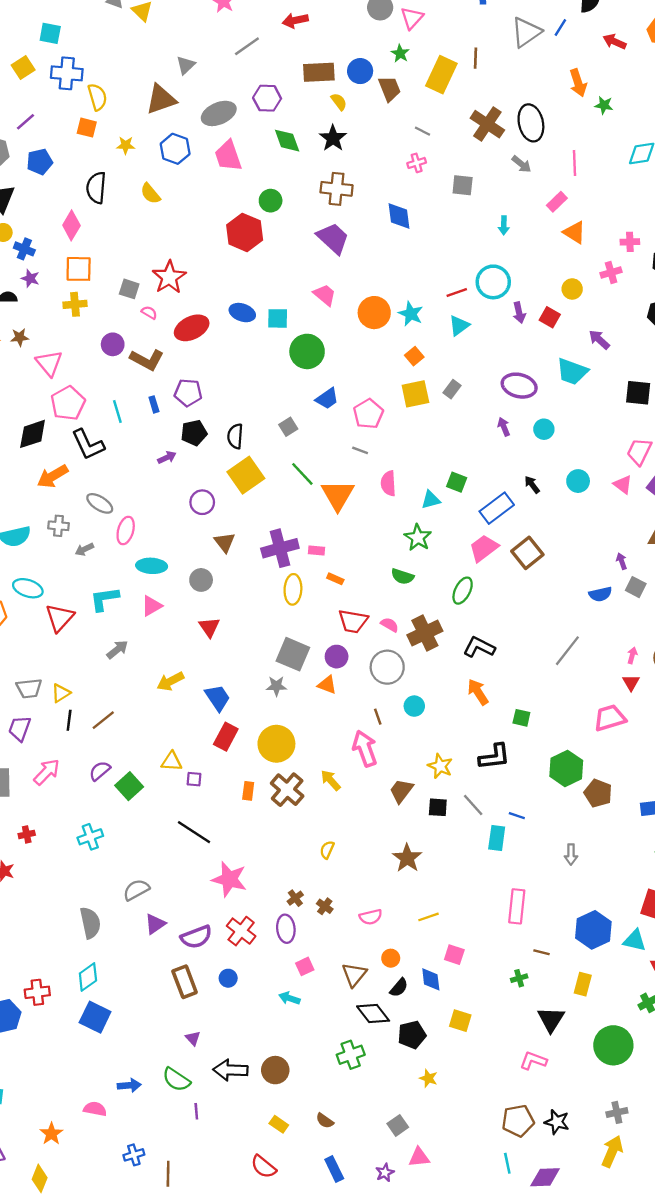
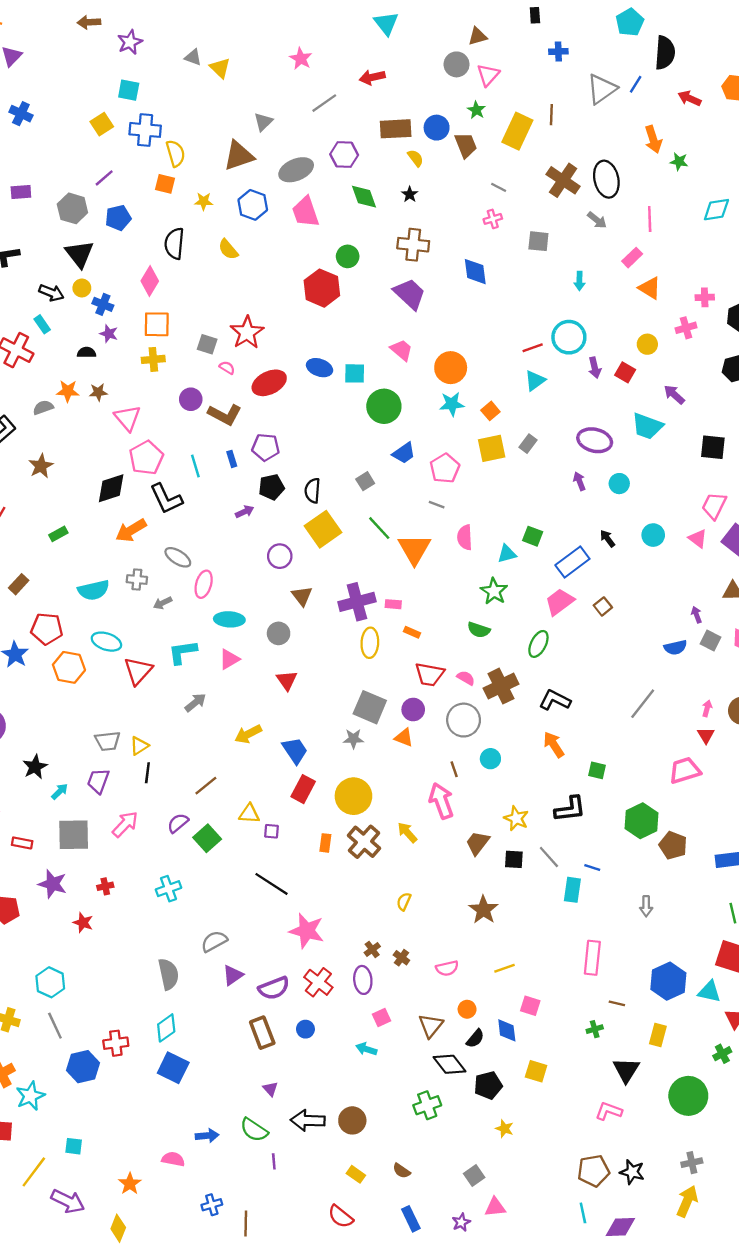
black star: (333, 138) -> (410, 194), size x0.6
cyan star: (411, 314) -> (452, 404), moved, turned -30
brown square: (527, 553) -> (603, 606), size x0.6
brown line: (103, 720) -> (206, 786), moved

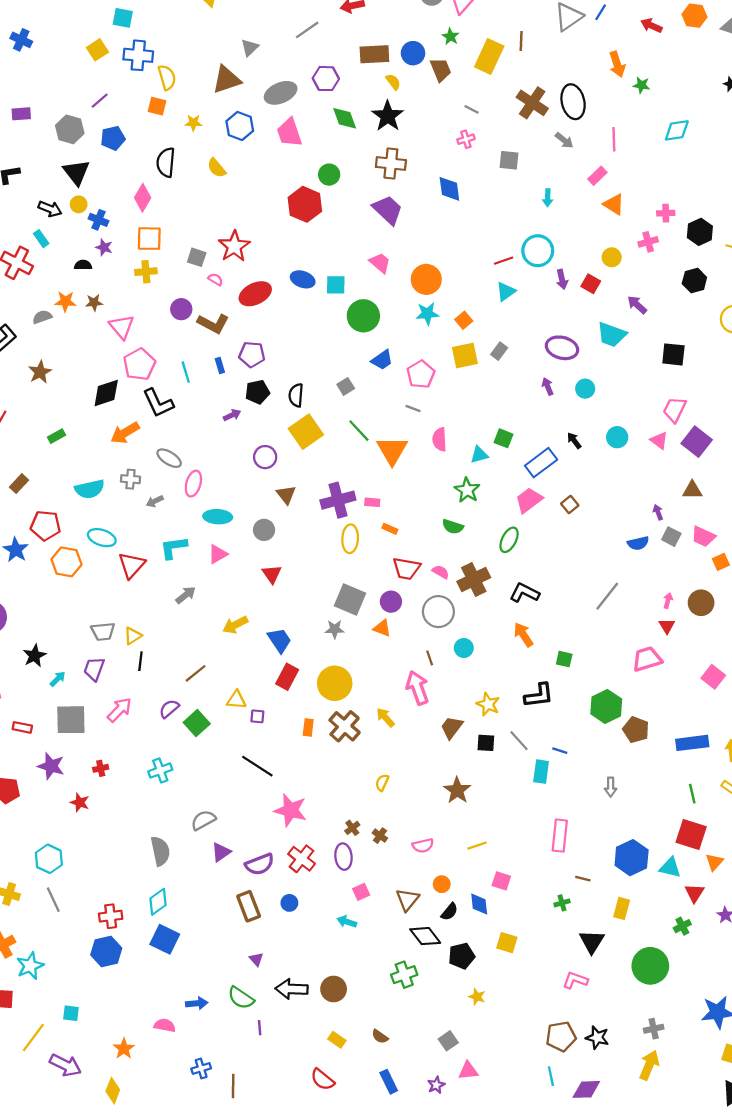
black star: (410, 194) -> (388, 116), size x2.0
blue hexagon: (83, 1067) -> (106, 951), moved

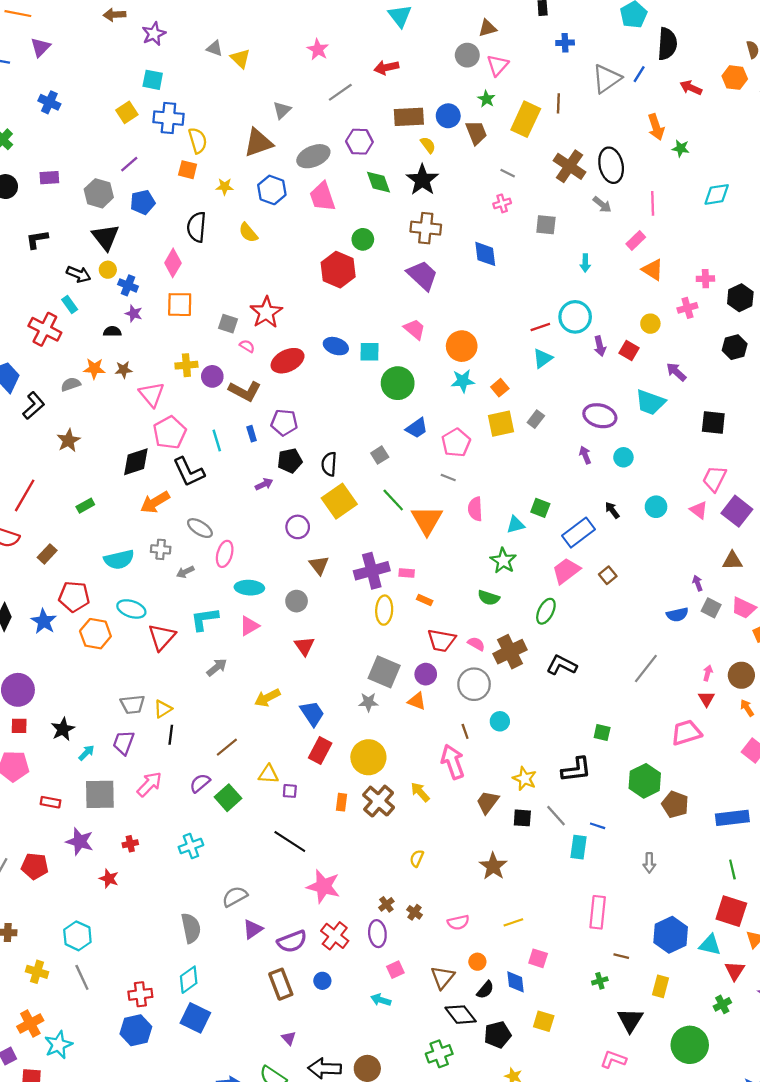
yellow cross: (146, 272) -> (186, 365), moved
orange arrow: (523, 635) -> (747, 708), moved, size x0.7

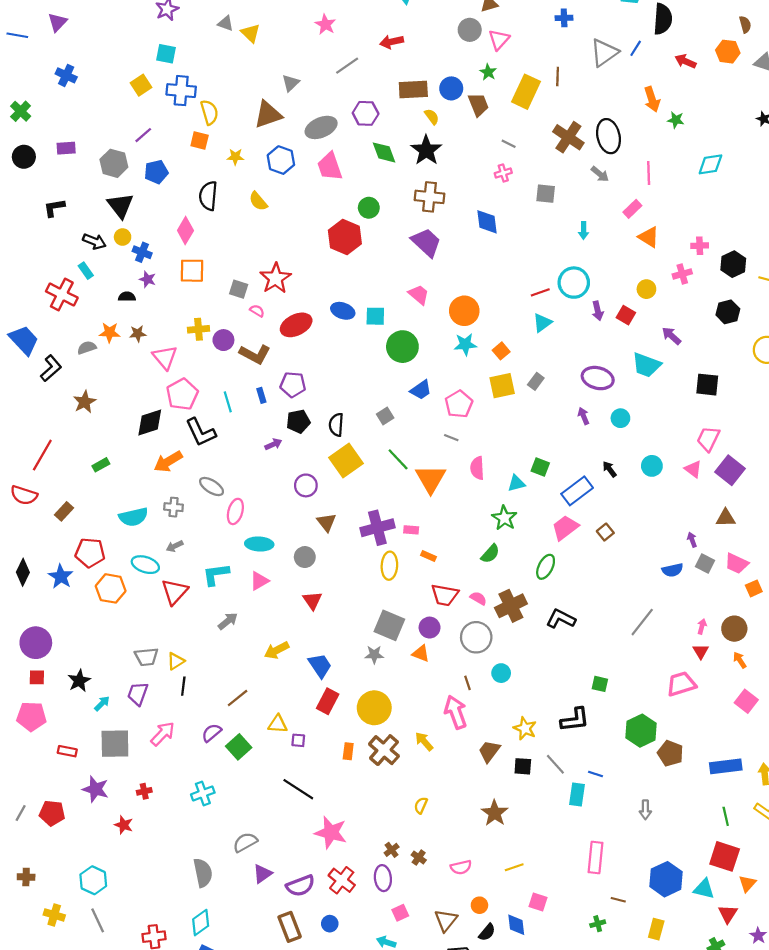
gray arrow: (185, 572) -> (175, 546), moved
green semicircle: (489, 598) -> (490, 554), turned -66

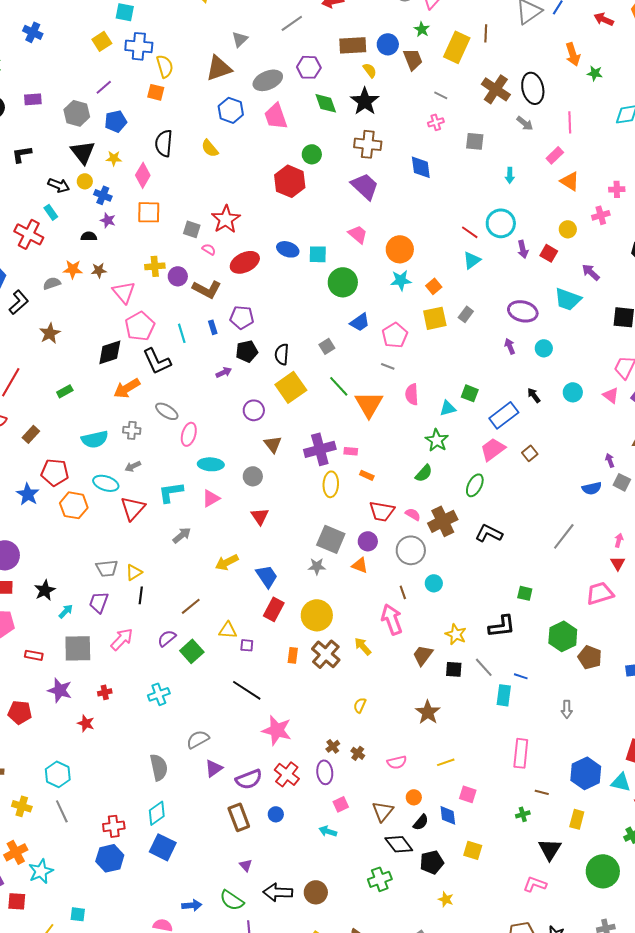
yellow star: (235, 157) -> (114, 158), moved
red line: (540, 292) -> (470, 232), turned 54

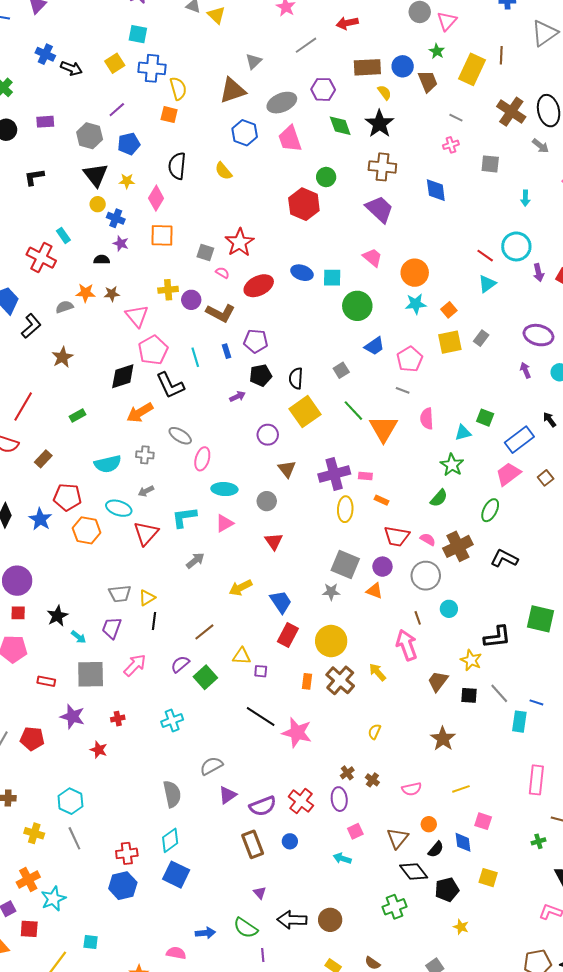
black arrow: (59, 185) -> (71, 68), moved
green square: (525, 593) -> (540, 619), size x1.8
cyan arrow: (66, 611) -> (79, 637), turned 84
black L-shape: (502, 626) -> (497, 637), moved
pink star: (277, 730) -> (297, 733), moved

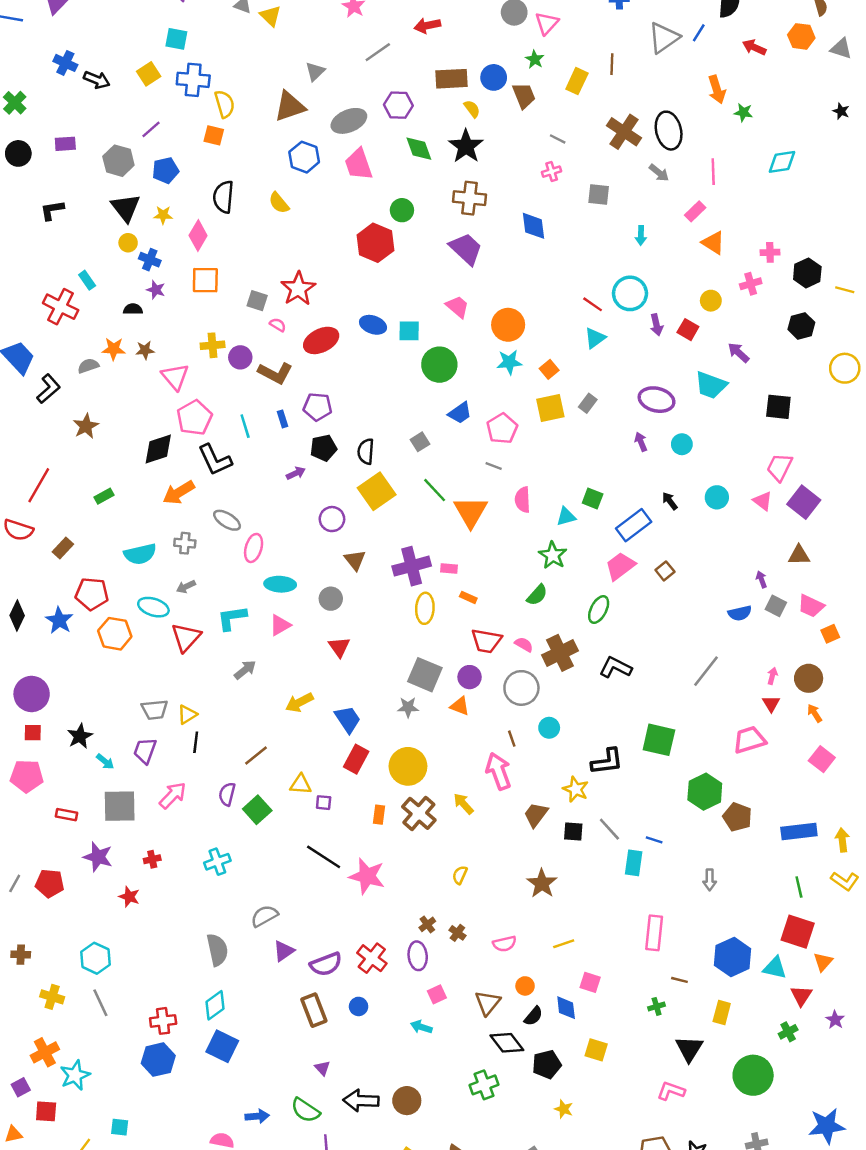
yellow rectangle: (472, 69) -> (577, 81), size x0.7
purple semicircle: (180, 664) -> (227, 794), turned -36

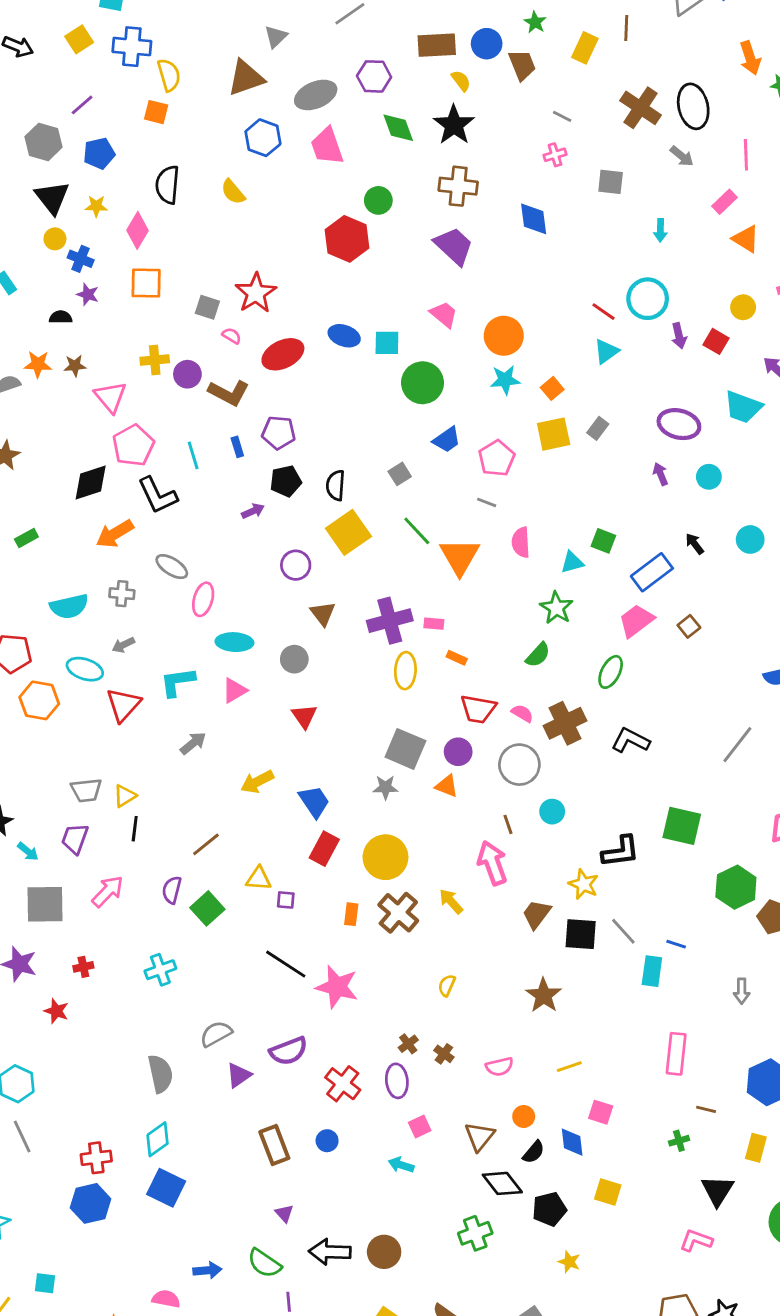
black square: (573, 832) -> (581, 934), size x1.4
purple semicircle: (326, 964) -> (289, 1051), moved

